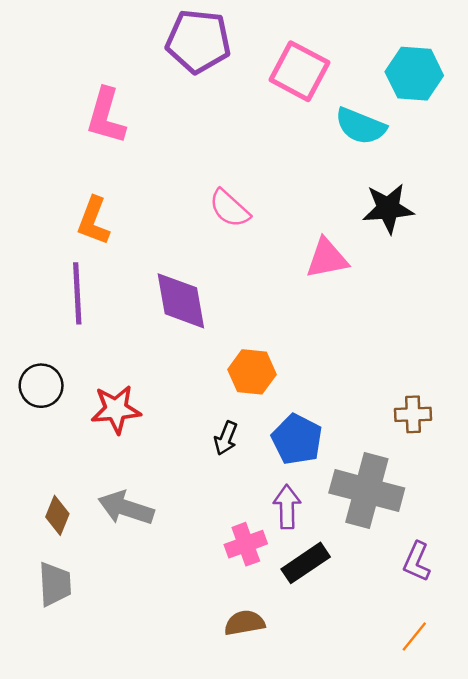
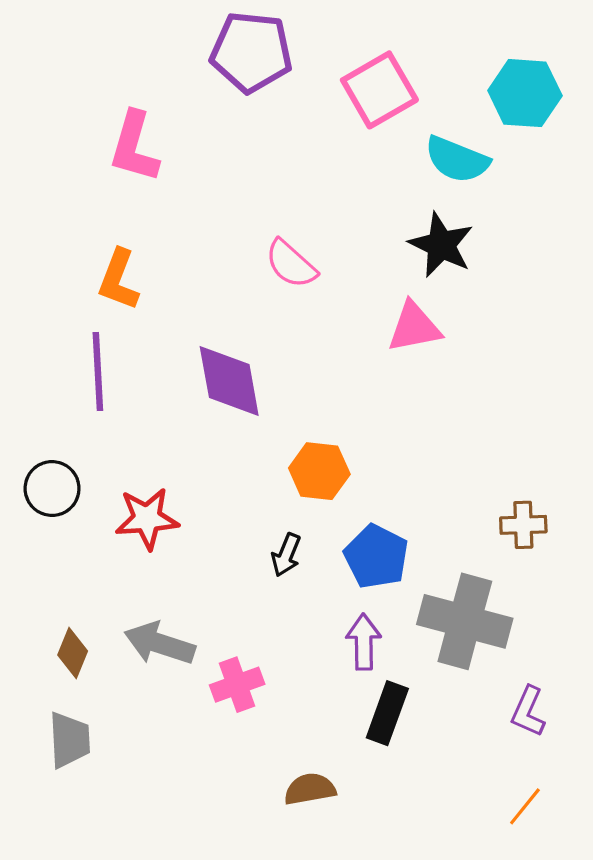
pink square: (299, 71) -> (379, 90), turned 32
black star: (388, 208) -> (441, 245), moved, turned 30
pink cross: (246, 544) -> (237, 685), moved
black rectangle: (306, 563) -> (387, 713), turned -36

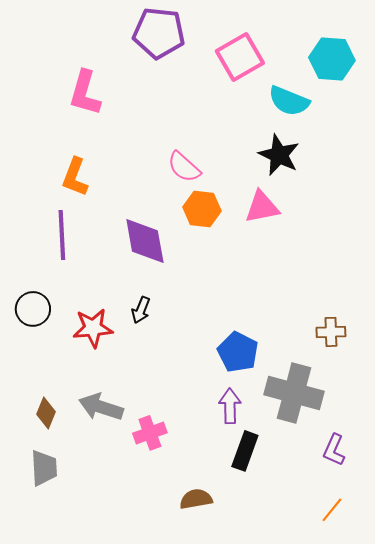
orange hexagon: (319, 471) -> (202, 209), moved
black arrow: (286, 555) -> (141, 310), moved

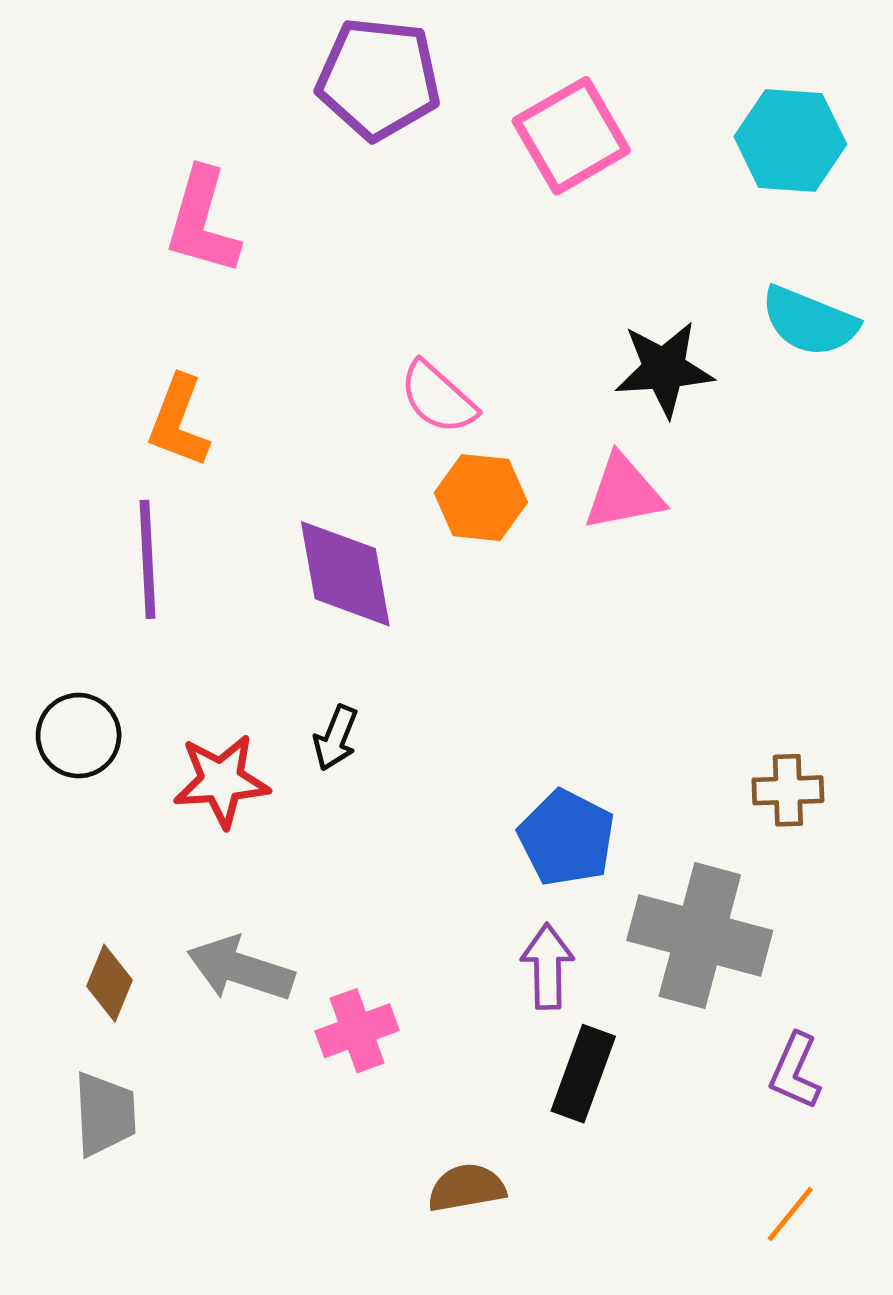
cyan semicircle: (289, 101) -> (809, 321), moved
black star: (279, 155) -> (664, 369), turned -30

